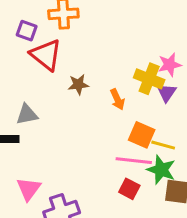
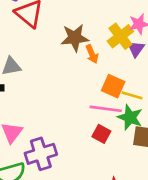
yellow cross: (149, 79) -> (120, 36), turned 30
brown star: (78, 85) -> (75, 38), moved, size x1.5

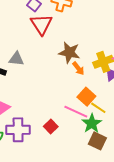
orange arrow: (92, 54) -> (78, 68), turned -32
red square: (101, 134) -> (51, 127), moved

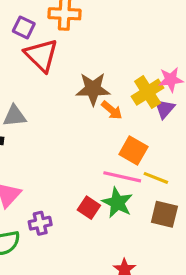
yellow line: (98, 108) -> (156, 178), moved
green star: (92, 123) -> (117, 203), moved
purple cross: (18, 130) -> (40, 223), size x0.6

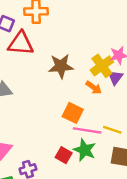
red triangle: (41, 55) -> (21, 43), turned -36
orange arrow: (112, 110) -> (94, 87), moved
orange square: (133, 151) -> (73, 113), moved

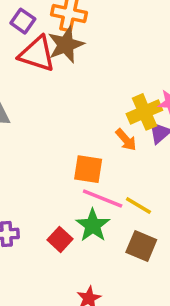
brown star: (61, 66) -> (66, 45), moved, turned -30
orange square: (73, 113) -> (88, 169), turned -30
red square: (64, 155) -> (60, 239), moved

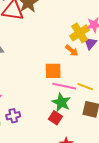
red square: (60, 239) -> (55, 118), moved

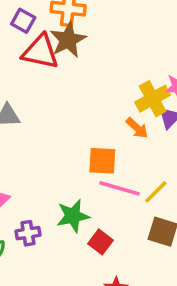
yellow line: (85, 87) -> (156, 192), turned -70
green star: (61, 102) -> (73, 216), moved, turned 30

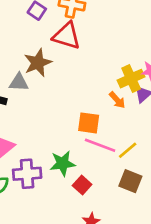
brown star: (68, 40) -> (38, 63), moved
red triangle: (40, 52) -> (67, 36), moved
purple cross: (28, 233) -> (27, 174), size x1.5

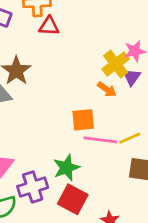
red triangle: (67, 36) -> (49, 26), moved, size x0.7
yellow line: (128, 150) -> (130, 138), turned 30
red square: (82, 185) -> (73, 199), moved, size x1.5

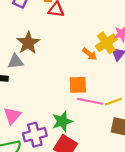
orange arrow: (107, 89) -> (90, 54), moved

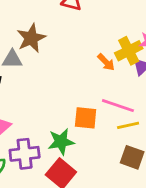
orange square: (78, 85) -> (86, 118), moved
pink line: (90, 101) -> (118, 106), moved

